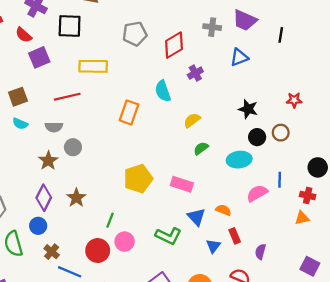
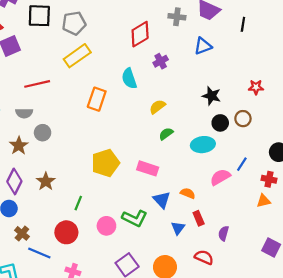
gray pentagon: (135, 34) -> (74, 23), moved
yellow rectangle: (93, 66) -> (77, 56), moved, turned -36
blue line: (280, 180) -> (242, 164), turned 32
pink circle: (125, 242) -> (106, 226), moved

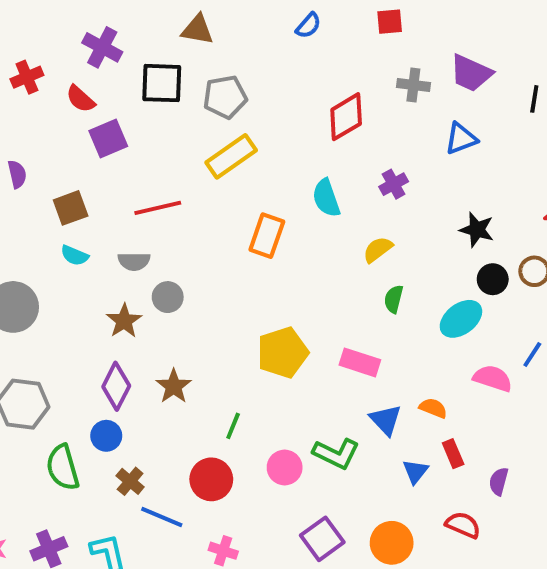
purple cross: (161, 61) -> (394, 184), moved
green semicircle: (166, 134) -> (394, 299), turned -40
cyan ellipse: (203, 145) -> (461, 319), turned -30
pink semicircle: (220, 177) -> (493, 378), turned 48

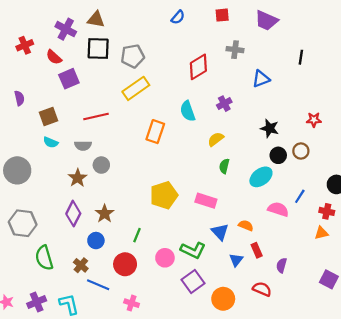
brown triangle: (197, 30) -> (96, 19), moved
purple trapezoid: (471, 73) -> (266, 20), moved
blue circle: (106, 436) -> (96, 241), moved
purple square: (322, 539) -> (193, 282), moved

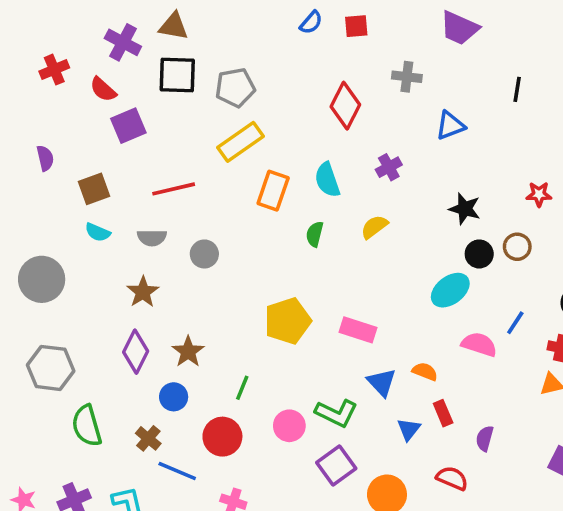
red square: (222, 15) -> (356, 26), moved
red diamond: (198, 67) -> (345, 106), turned -32
orange rectangle: (155, 132) -> (273, 191), moved
gray circle: (101, 165) -> (204, 254), moved
green semicircle: (224, 166) -> (315, 234), moved

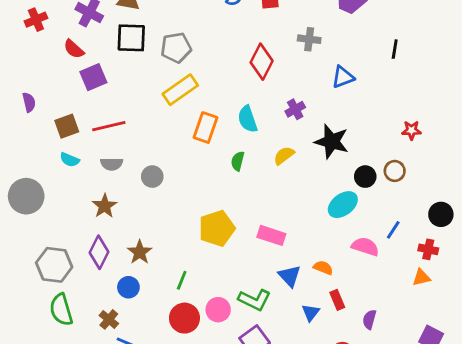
red cross: (54, 70) -> (36, 20), moved
red line: (174, 189) -> (109, 126), moved
black star: (465, 209) -> (332, 142), moved, size x1.4
gray hexagon: (51, 368) -> (54, 265), moved
red circle: (222, 437) -> (184, 318), moved

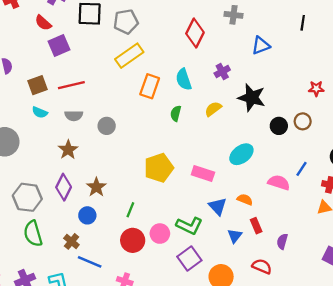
cyan ellipse: (343, 205) -> (241, 154), moved

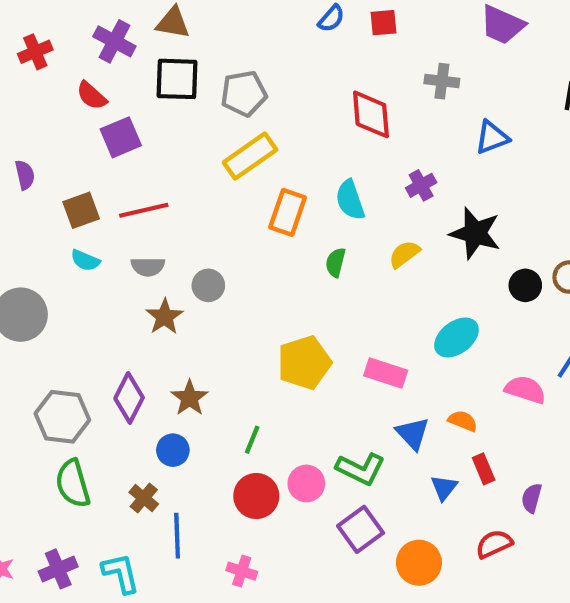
red diamond: (195, 33) -> (371, 114), turned -32
brown star: (68, 150) -> (165, 317), moved
blue line: (90, 262) -> (177, 536), turned 65
red semicircle: (262, 266) -> (494, 544), turned -48

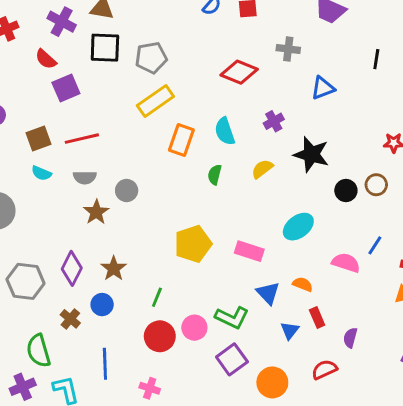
red diamond: (371, 114) -> (239, 72), turned -63
green semicircle: (73, 483) -> (39, 351), moved
brown cross: (144, 498) -> (70, 319), moved

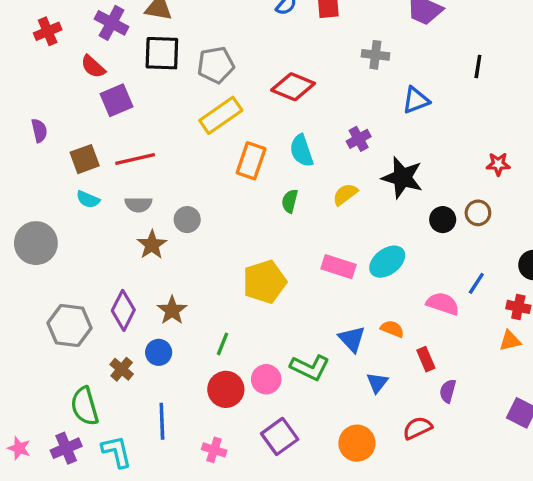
red diamond: (239, 72) -> (293, 87), moved
pink rectangle: (249, 251) -> (338, 267), moved
red rectangle: (317, 318) -> (426, 359), moved
purple square: (232, 359) -> (280, 436), moved

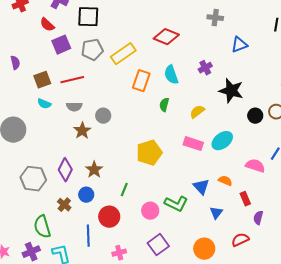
gray pentagon: (216, 65) -> (92, 50), moved
yellow semicircle: (345, 194) -> (197, 112), moved
red circle: (226, 389) -> (109, 217), moved
pink cross: (214, 450) -> (119, 253), turned -32

